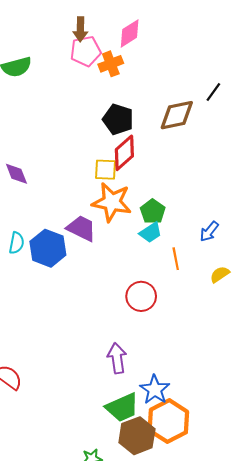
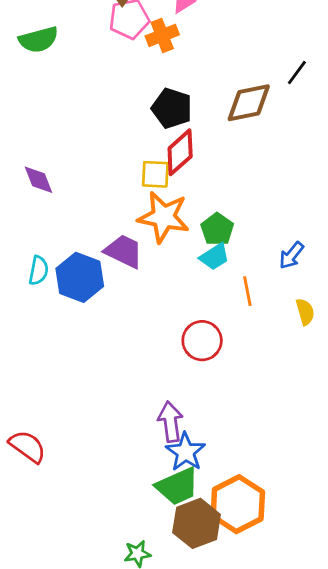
yellow semicircle: (220, 274) -> (305, 312), turned 108
blue star: (155, 390) -> (186, 452), moved

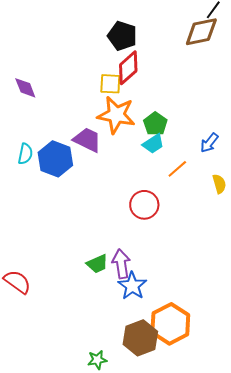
brown diamond: (249, 103) -> (201, 32), moved
orange line: (247, 291) -> (177, 169), turned 60
green trapezoid: (177, 486) -> (97, 264), moved, size x0.7

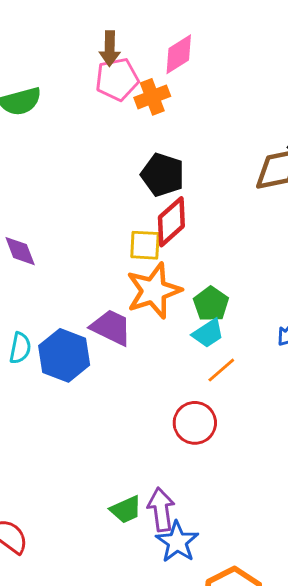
orange star: (116, 115) -> (154, 291), turned -30
orange line: (177, 169) -> (221, 370), moved

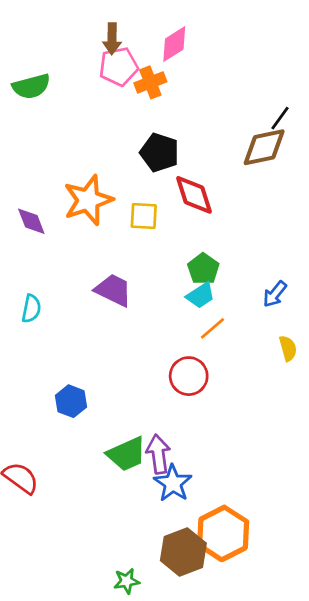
red diamond: (171, 222) -> (194, 195), moved, turned -66
orange star: (154, 291) -> (88, 200), moved
blue hexagon: (64, 355) -> (71, 401), moved, size x0.7
green trapezoid: (126, 510) -> (127, 454), size x1.4

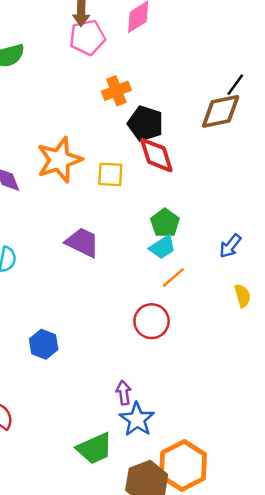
orange cross: (150, 82) -> (116, 91), moved
black pentagon: (160, 153) -> (145, 124), moved
green trapezoid: (127, 454) -> (95, 449), moved
purple arrow: (158, 454) -> (124, 393), size x0.7

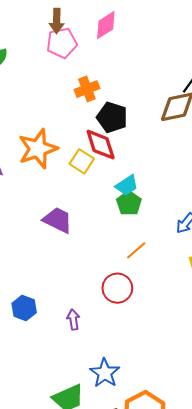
red diamond: (156, 155) -> (101, 145), moved
yellow square: (110, 174) -> (82, 161), turned 30
cyan trapezoid: (162, 247) -> (127, 185), moved
purple arrow: (124, 393) -> (73, 320), moved

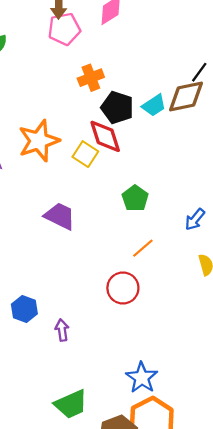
cyan trapezoid: (127, 185) -> (154, 105), moved
purple arrow: (73, 320) -> (62, 330), moved
blue star: (105, 373) -> (142, 378), moved

